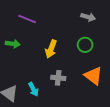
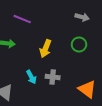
orange triangle: (93, 76) -> (87, 89), moved
cyan arrow: (33, 89) -> (31, 77), moved

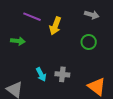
yellow arrow: (46, 49) -> (55, 26), moved

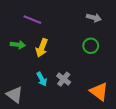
yellow arrow: (55, 26) -> (42, 48), moved
gray cross: (62, 74) -> (64, 79), turned 32

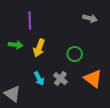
purple line: (32, 20) -> (30, 20), turned 66
green circle: (91, 46) -> (75, 54), moved
orange triangle: (99, 92) -> (93, 79), moved

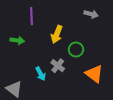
yellow arrow: (39, 48) -> (57, 34), moved
gray cross: (60, 79) -> (58, 66), moved

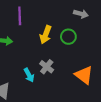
green circle: (76, 49) -> (68, 37), moved

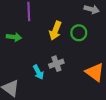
gray cross: (47, 67) -> (56, 64), turned 32

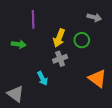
gray cross: (56, 64) -> (60, 59), moved

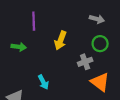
green circle: (82, 40) -> (100, 44), moved
gray cross: (60, 59) -> (85, 62), moved

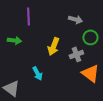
gray arrow: (97, 19) -> (75, 19), moved
yellow arrow: (60, 40) -> (53, 46), moved

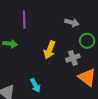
cyan arrow: (37, 73) -> (35, 85), moved

